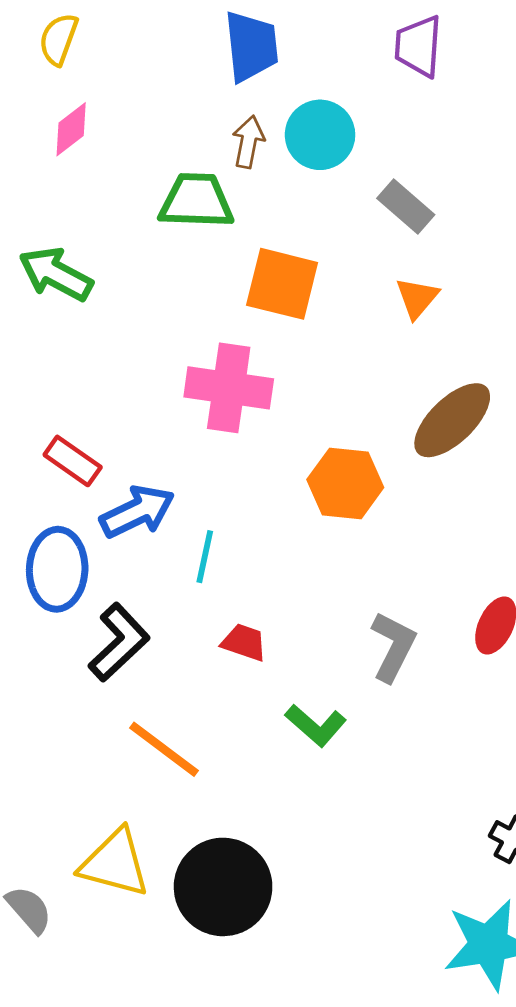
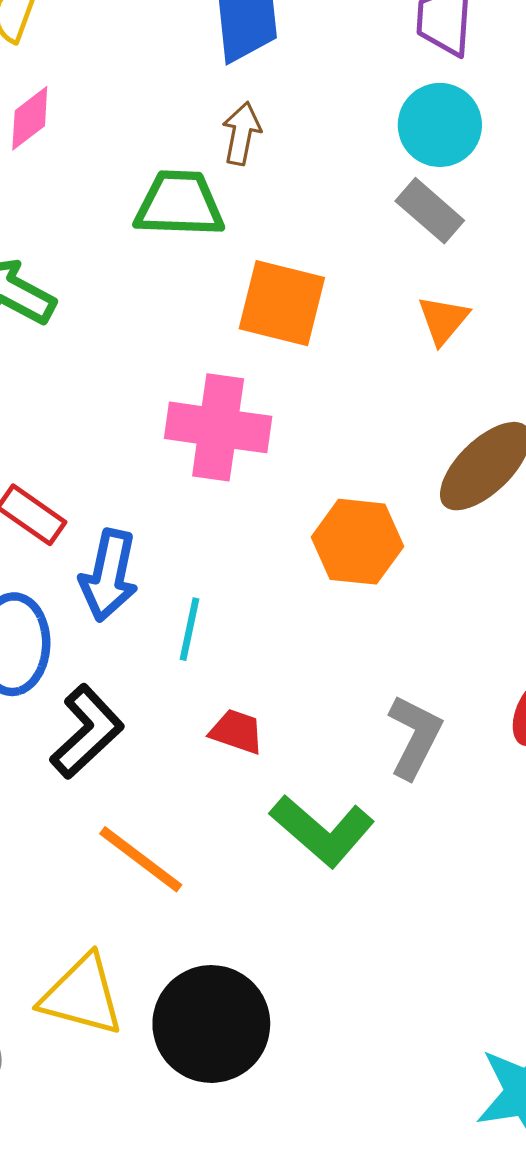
cyan circle: (320, 135) -> (440, 125), moved
blue arrow: (137, 512) -> (109, 575), turned 128
green L-shape: (316, 725) -> (322, 831), size x1.4

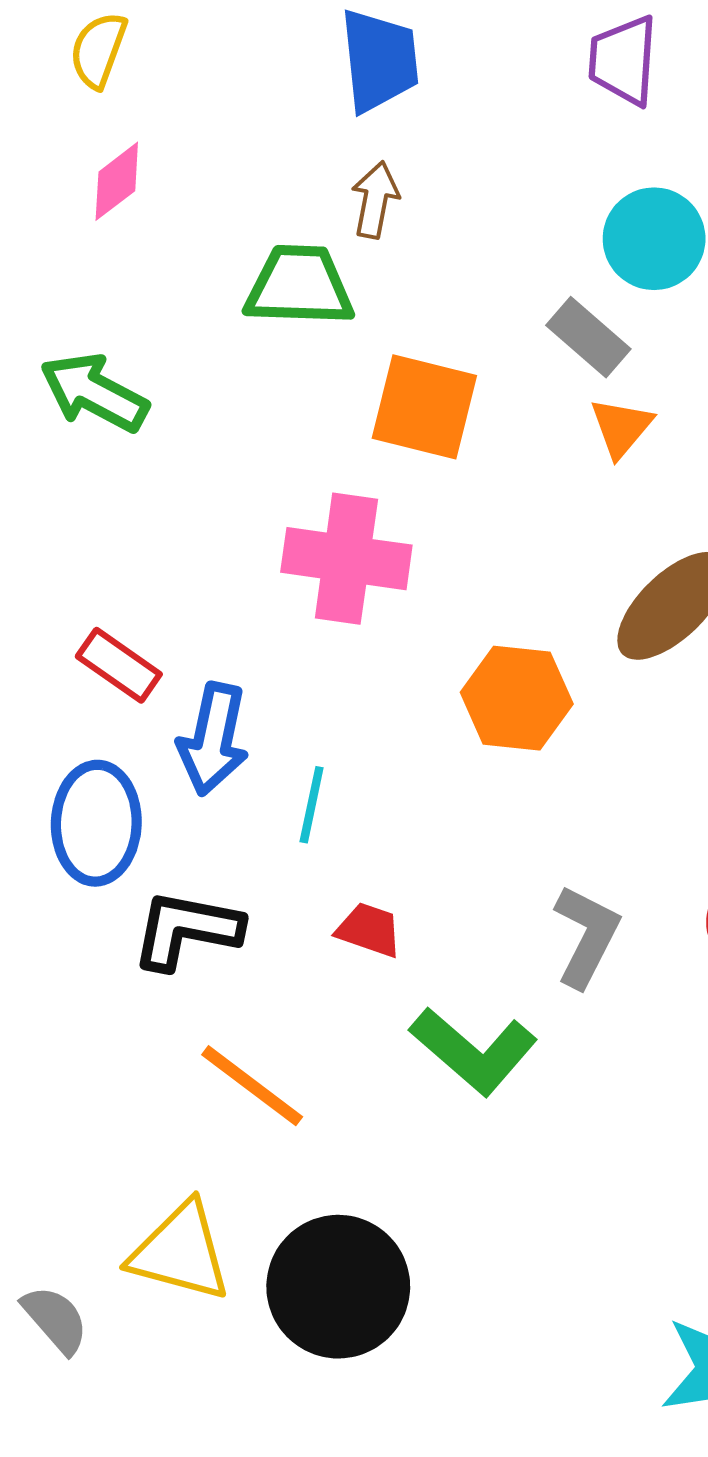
cyan circle: (440, 125) -> (654, 239), moved
gray rectangle: (430, 211) -> (588, 337), moved
black L-shape: (87, 732) -> (186, 930), turned -126

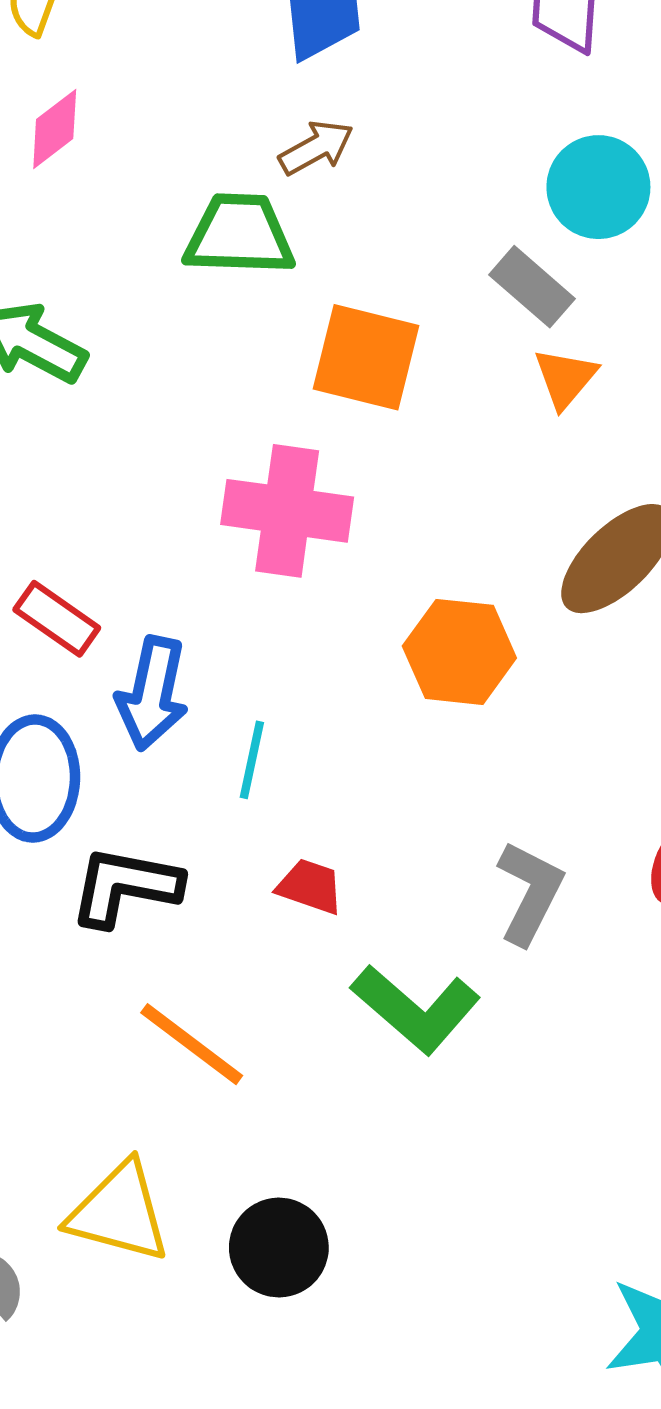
brown arrow: (375, 200) -> (316, 148), turned 50
black circle: (338, 1287) -> (279, 1248), size x0.7

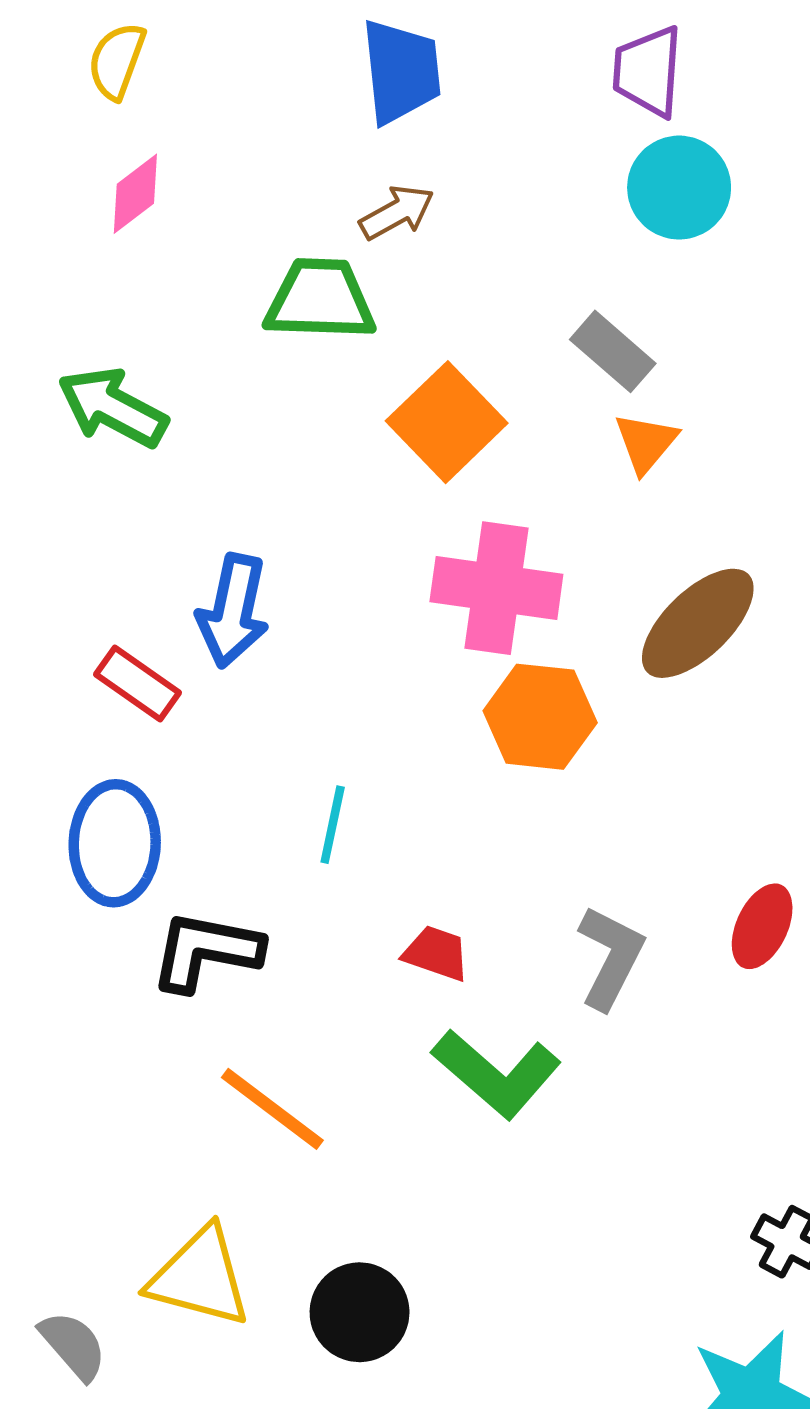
cyan circle: (598, 187) -> (679, 188), moved
orange square: (366, 357) -> (447, 422), turned 32
pink cross: (287, 511) -> (496, 588), moved
blue arrow: (152, 693) -> (233, 611), moved
red trapezoid: (310, 886) -> (436, 953), moved

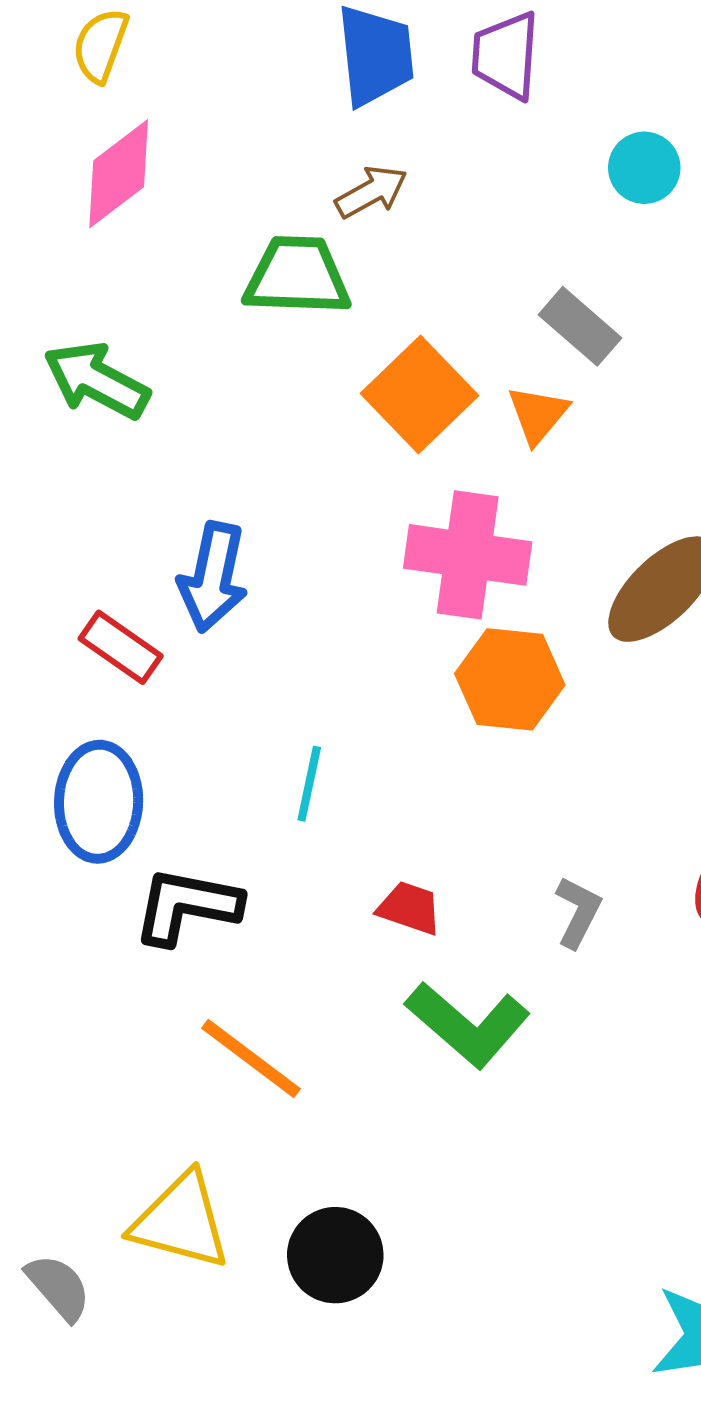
purple trapezoid: (648, 71) -> (506, 55), moved
cyan circle: (679, 188) -> (644, 168), size x0.7
pink diamond: (135, 194) -> (119, 174), size x1.4
orange triangle: (646, 443) -> (538, 415), moved
gray L-shape: (611, 957) -> (578, 912), size x0.7

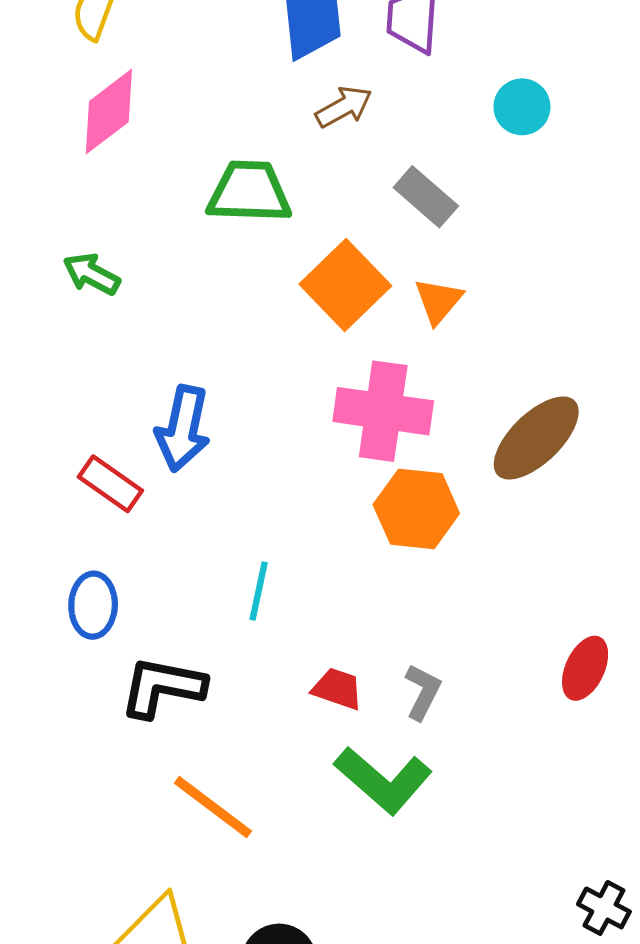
brown arrow: (371, 192) -> (344, 107), moved
gray rectangle: (580, 326) -> (426, 197), moved
green arrow: (97, 380) -> (91, 274), size x0.7
blue ellipse: (99, 802) -> (93, 605), size x0.7
gray L-shape: (578, 912) -> (423, 692), moved

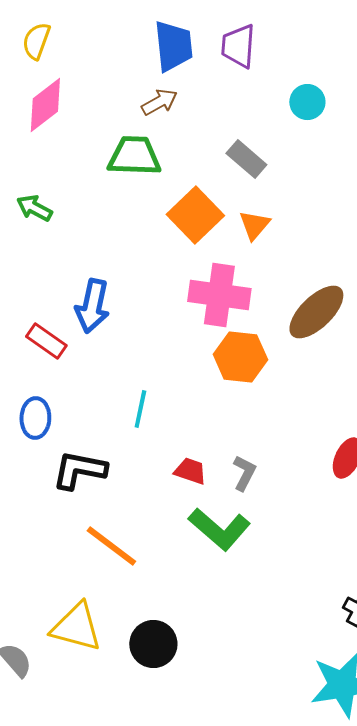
brown arrow: (344, 107) -> (159, 102), moved

